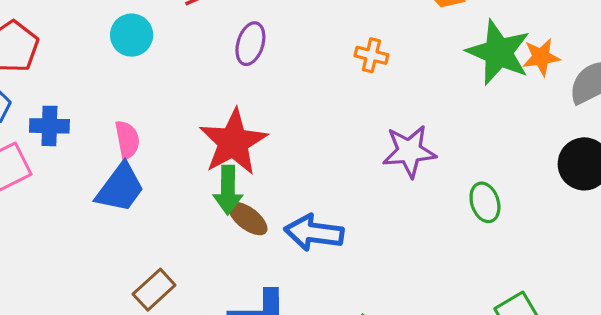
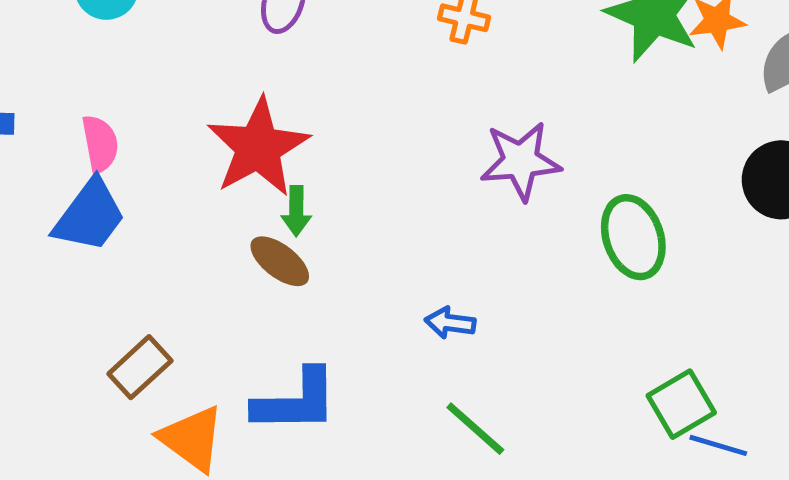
green arrow: (228, 190) -> (296, 211), moved, size x0.7
green ellipse: (485, 202) -> (633, 237), size x1.4
blue arrow: (314, 233) -> (450, 323), moved, size x0.6

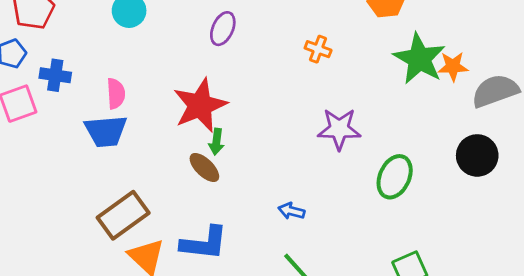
blue trapezoid: (90, 216) -> (106, 131), turned 42
green ellipse: (633, 237) -> (395, 177), turned 36
brown rectangle: (140, 367) -> (123, 215), size x1.5

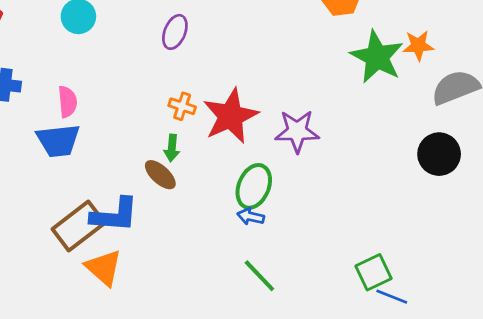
orange cross: (318, 49) -> (182, 106), moved
orange star: (453, 66) -> (418, 45), moved
red star: (200, 105) -> (231, 116), moved
green ellipse: (395, 177) -> (254, 186), moved
blue L-shape: (204, 243) -> (114, 215), moved

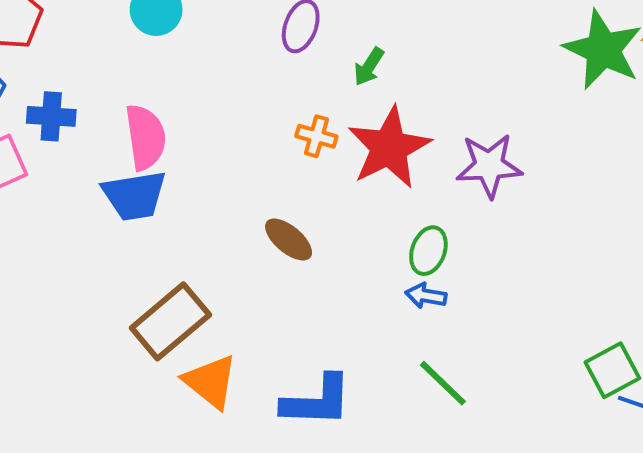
pink semicircle: (67, 102) -> (145, 137), size x1.4
green arrow: (172, 148) -> (369, 67), moved, turned 30
green ellipse: (254, 186) -> (428, 251), size x0.7
blue L-shape: (114, 215) -> (317, 401), moved

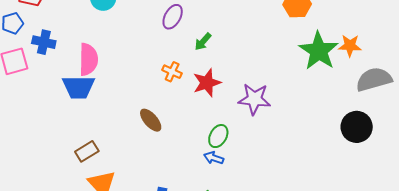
red star: (389, 148) -> (207, 83), size x0.7
brown rectangle: (170, 321) -> (87, 151), size x0.6

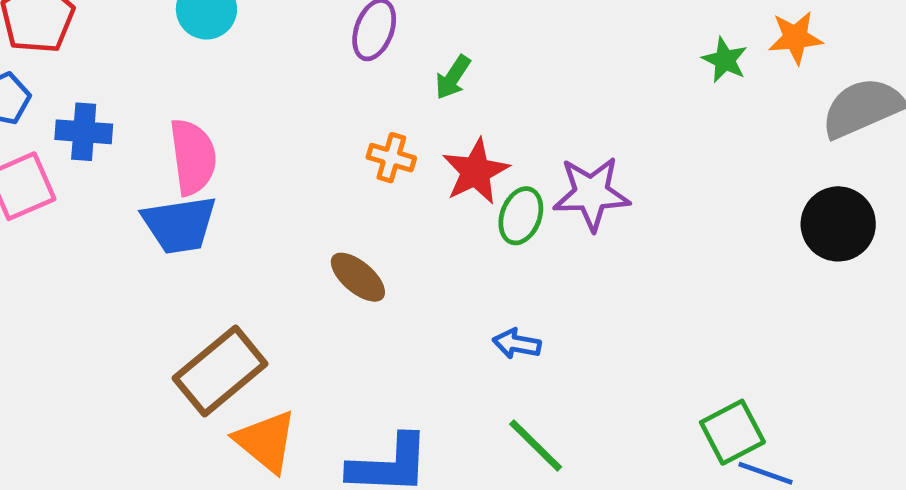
green star: (319, 51) -> (725, 60), size x0.5
green ellipse: (218, 136) -> (521, 216), moved
brown rectangle: (87, 151) -> (220, 371), size x1.6

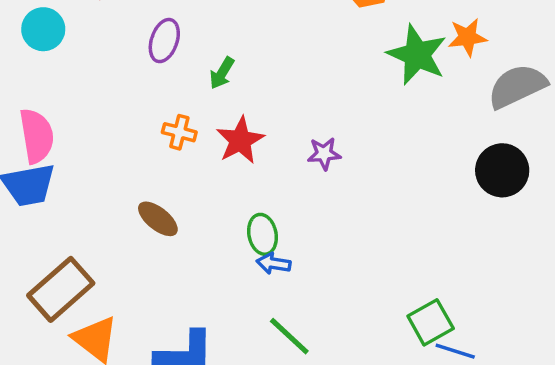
green star: (725, 60) -> (417, 55), size x1.8
purple star: (591, 193) -> (324, 154), size x0.6
green ellipse: (521, 216) -> (262, 234), moved, turned -30

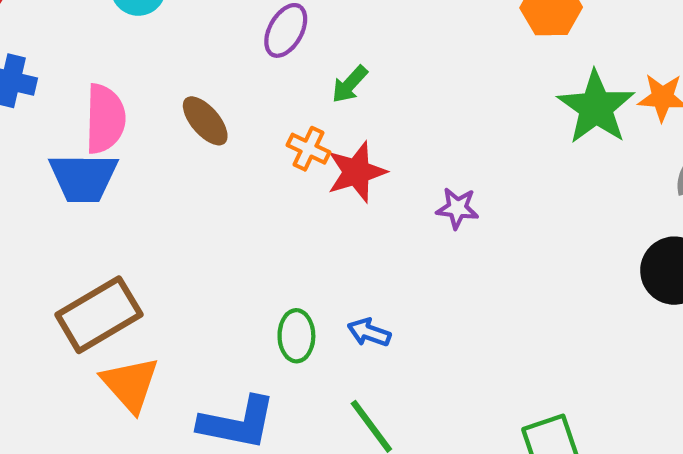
orange cross: (179, 132) -> (308, 149), moved
brown ellipse: (158, 219) -> (205, 121), moved
green ellipse: (262, 234) -> (296, 336), moved

